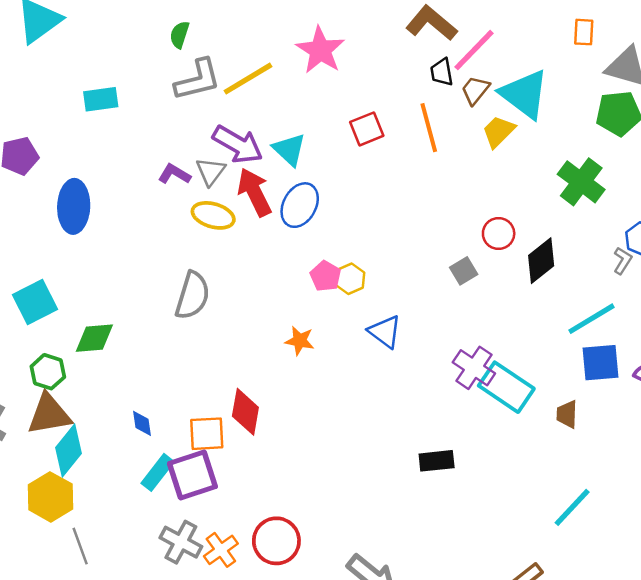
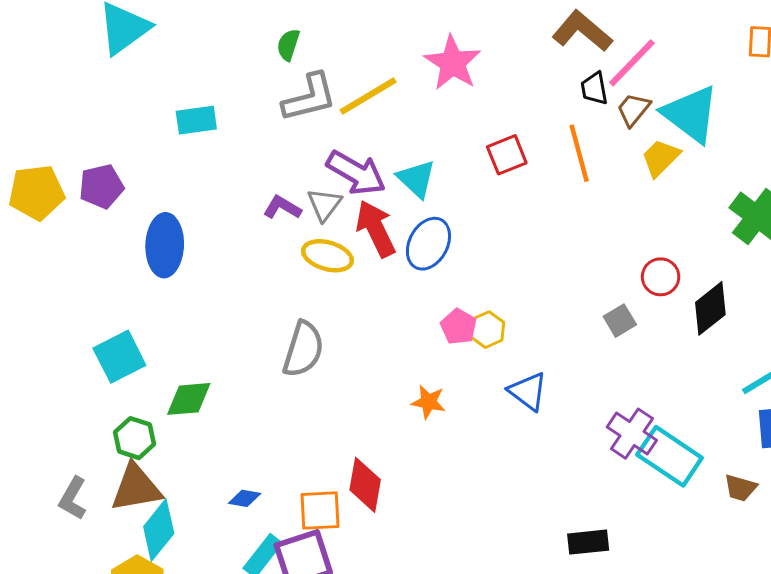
brown trapezoid: (567, 414) -> (740, 488), turned -76
blue diamond: (142, 423) -> (245, 498), turned -72

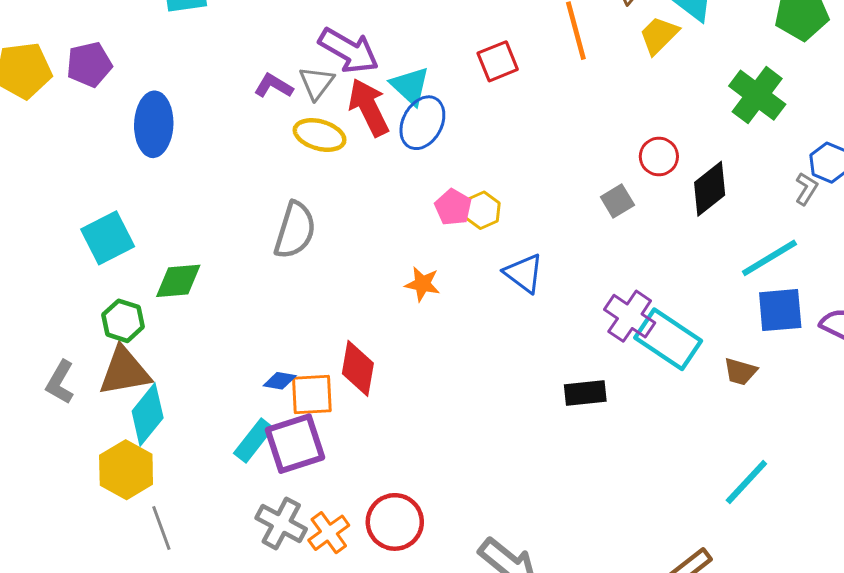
red square: (507, 155) -> (498, 61), moved
cyan triangle: (416, 179) -> (410, 86), moved
blue diamond: (245, 498) -> (280, 381), moved
black rectangle: (588, 542) -> (585, 393), moved

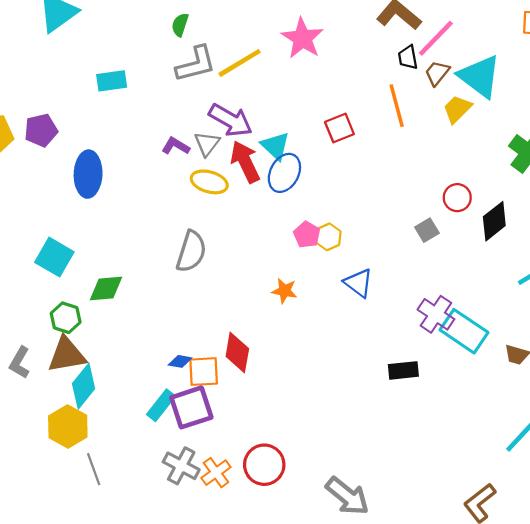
cyan square: (108, 238) -> (54, 257), turned -33

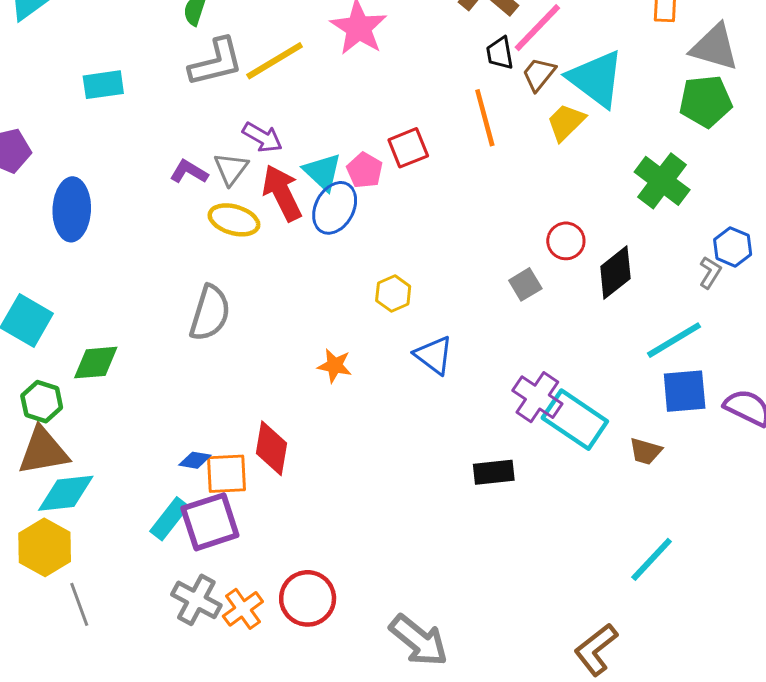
purple arrow: (231, 120) -> (262, 137), size x0.7
pink pentagon: (307, 235) -> (365, 170), moved
cyan diamond: (84, 386) -> (66, 493), turned 45

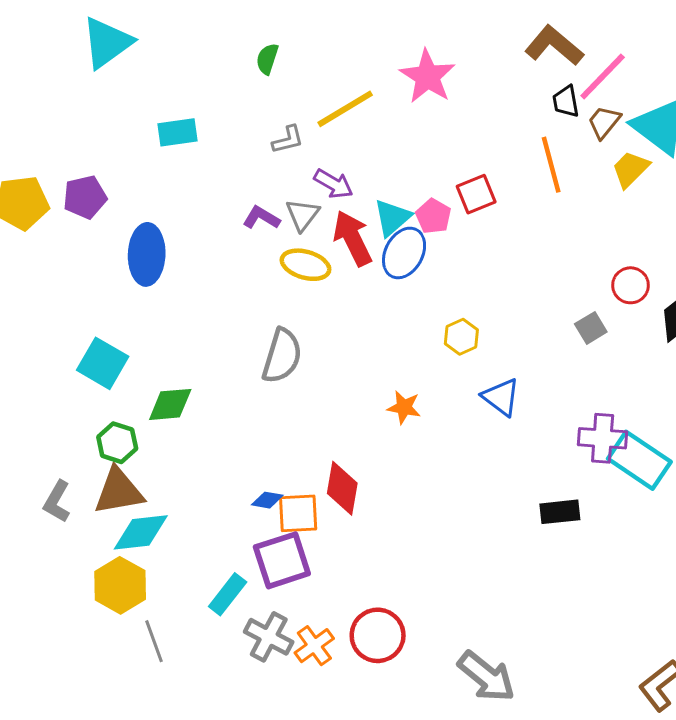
gray L-shape: (216, 62) -> (288, 140), moved, size x0.6
cyan triangle: (323, 172) -> (392, 218), turned 36
purple cross: (537, 397) -> (603, 438), turned -30
cyan rectangle: (169, 519) -> (228, 594), moved

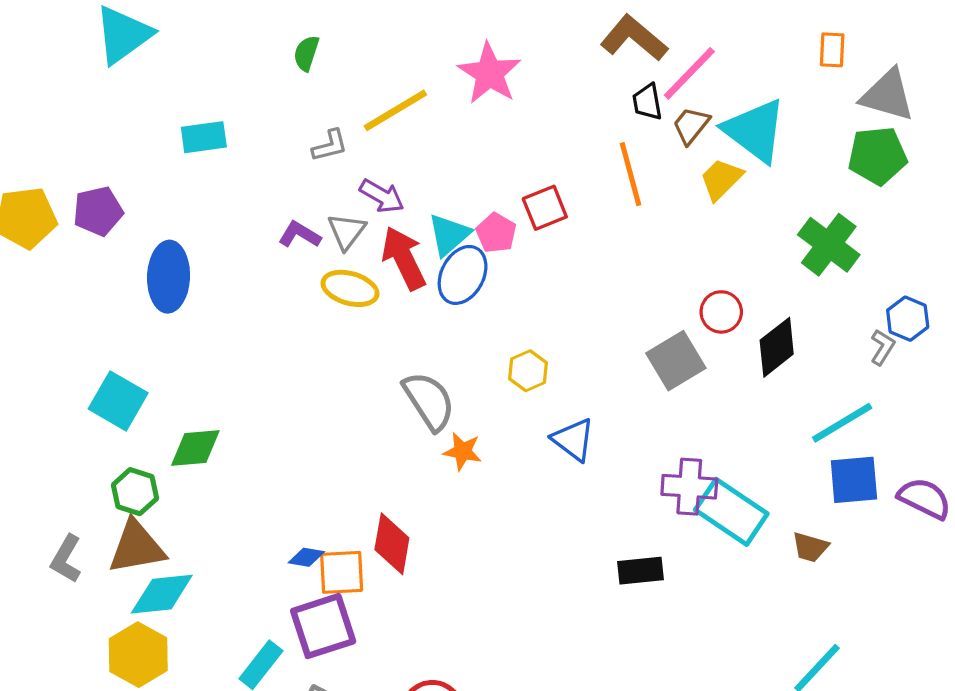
gray square: (591, 328) -> (676, 361), size x1.6
gray semicircle: (282, 356) -> (429, 401), moved, turned -50

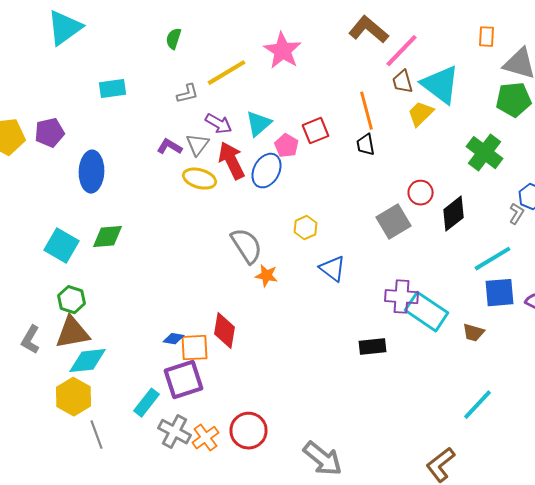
black trapezoid: (647, 102) -> (366, 145), moved
brown trapezoid: (691, 125) -> (402, 82), turned -55
cyan triangle: (449, 235) -> (258, 124), moved
green diamond: (195, 448) -> (108, 237), moved

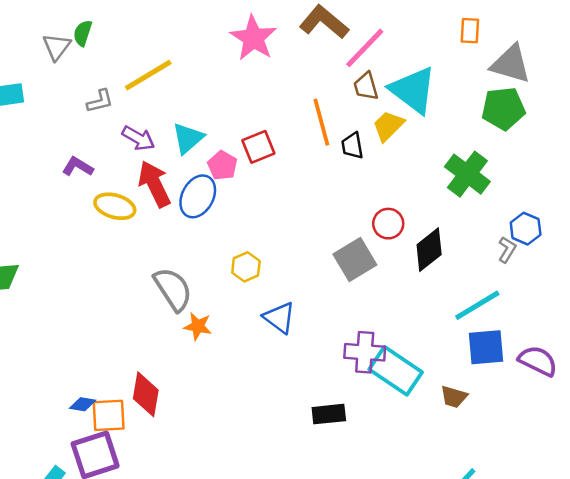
pink star: (282, 51) -> (253, 38), moved
gray triangle: (198, 145) -> (57, 47), moved
black trapezoid: (366, 145) -> (352, 146), moved

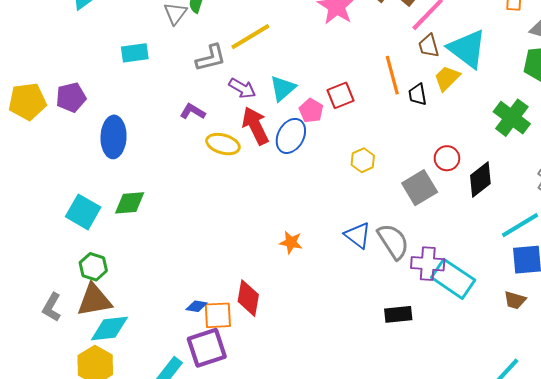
gray L-shape: (100, 101) -> (211, 58), size x1.4
yellow hexagon: (246, 267) -> (363, 160), moved
gray semicircle: (173, 289) -> (393, 241), moved
brown trapezoid: (454, 397) -> (515, 300), moved

